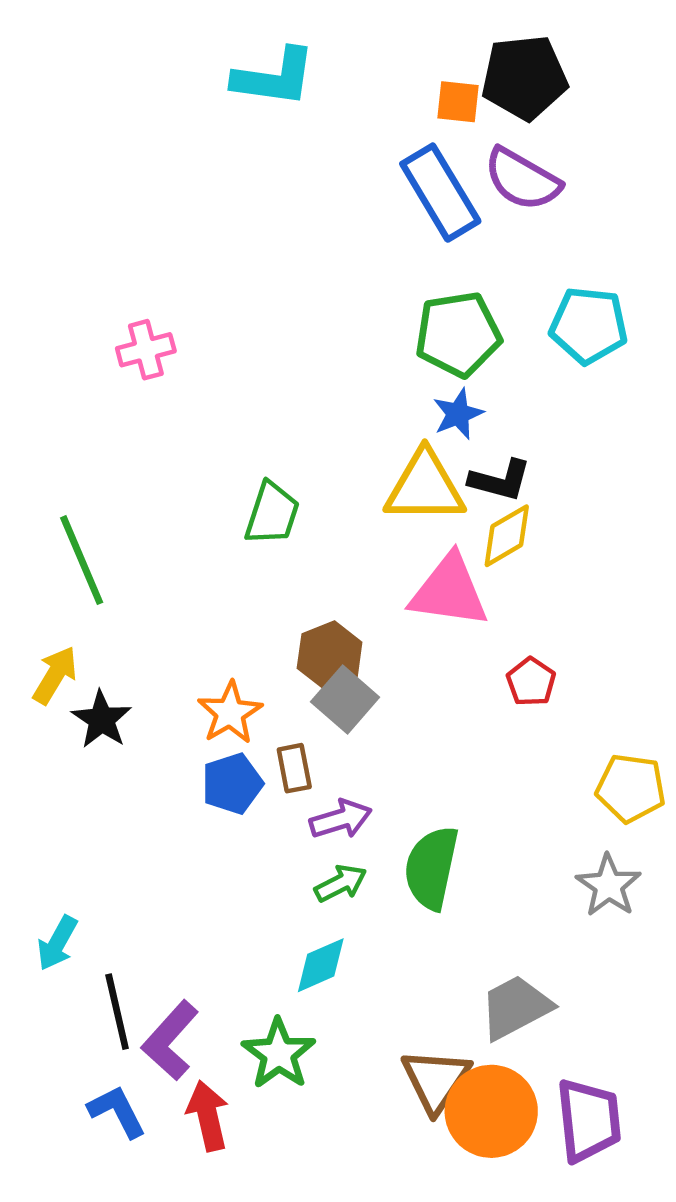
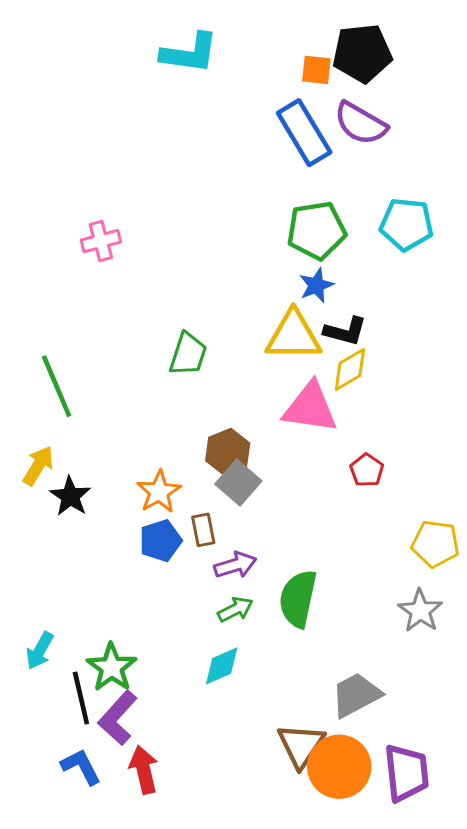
green star: (279, 1054) -> (112, 667), moved

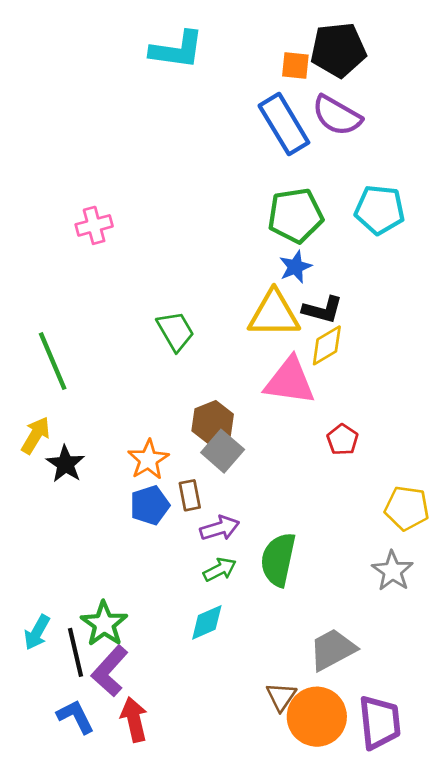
green trapezoid: (188, 354) -> (175, 331), turned -48
cyan arrow: (40, 651) -> (37, 632), moved
brown triangle: (301, 745) -> (281, 697), size x0.7

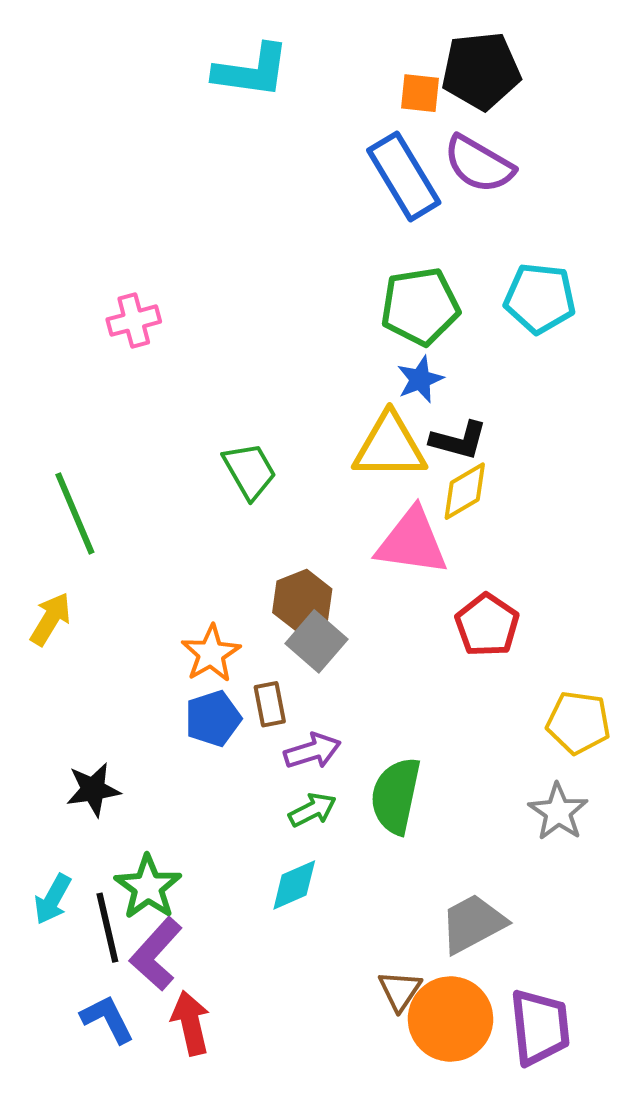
red pentagon: (343, 440) -> (487, 625), size x1.4
black star: (66, 464) -> (93, 790), moved, turned 30

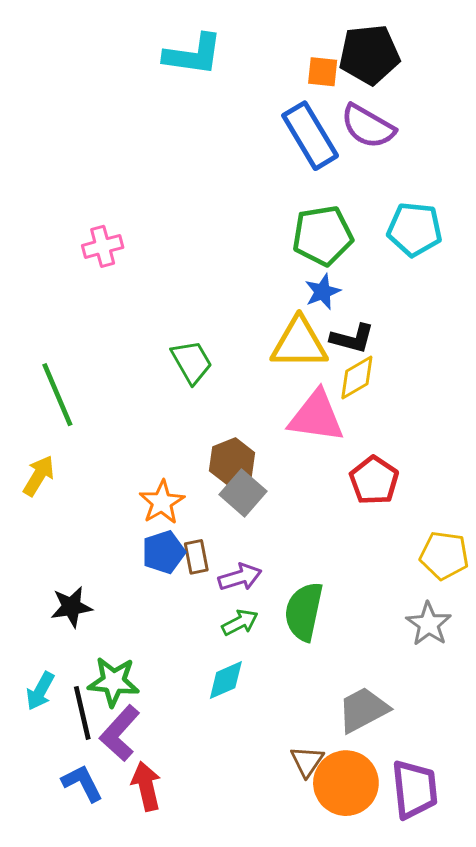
brown rectangle: (270, 704) -> (196, 557), moved
green star: (148, 887) -> (114, 682), turned -30

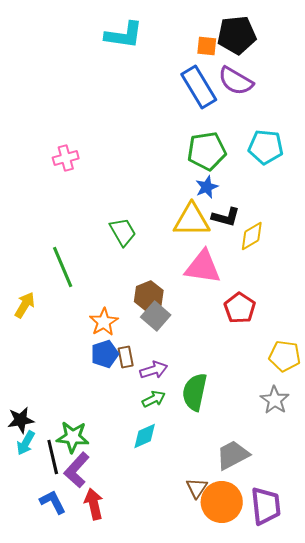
yellow diamond: (357, 377) -> (252, 236), moved
green line: (57, 395) -> (63, 267), moved
black star: (71, 607) -> (21, 420), moved

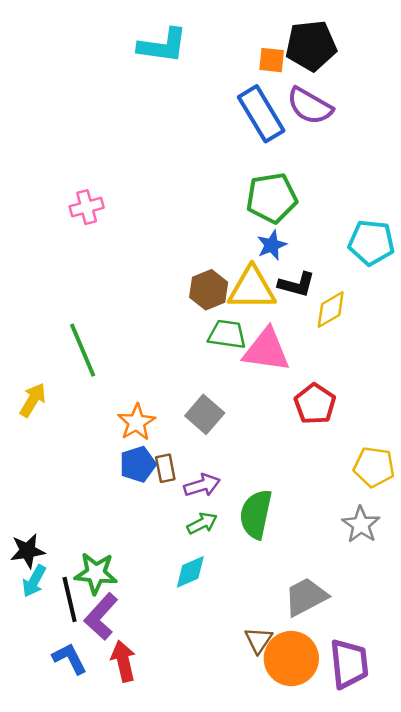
cyan pentagon: (266, 147) -> (371, 242), moved
green trapezoid: (123, 232) -> (227, 334), moved, turned -52
brown hexagon: (149, 296) -> (209, 290), moved

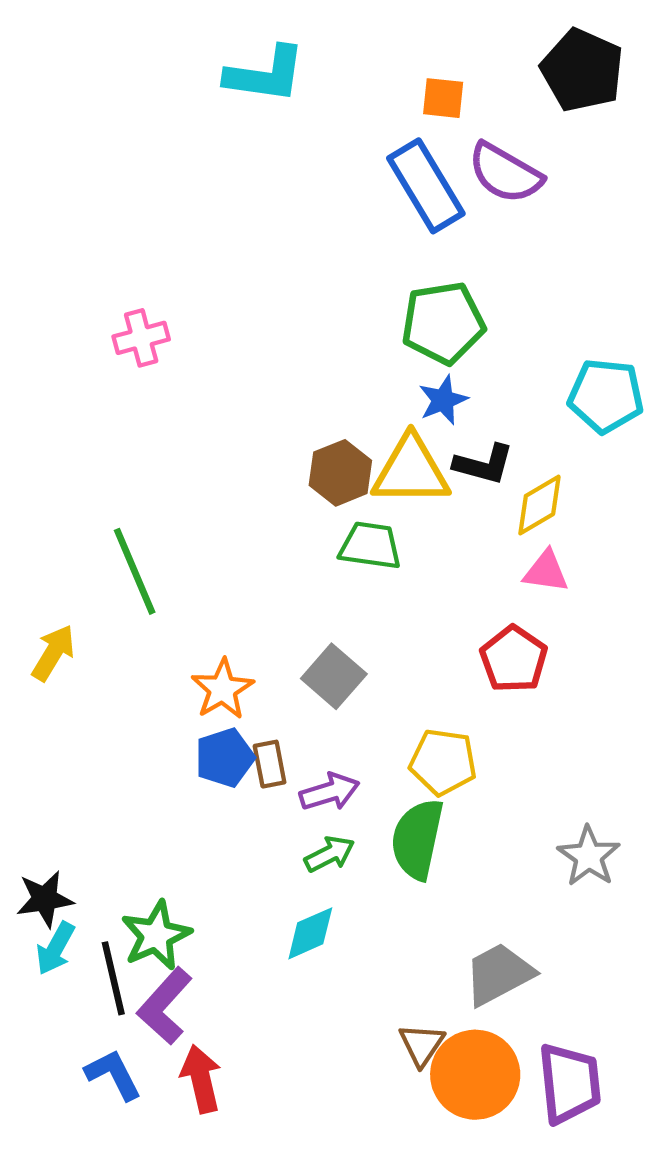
black pentagon: (311, 46) -> (582, 70), moved, turned 30
pink triangle: (266, 350) -> (546, 571), moved, size x0.6
yellow pentagon: (374, 467) -> (443, 762), moved
green star: (96, 573) -> (156, 935), turned -30

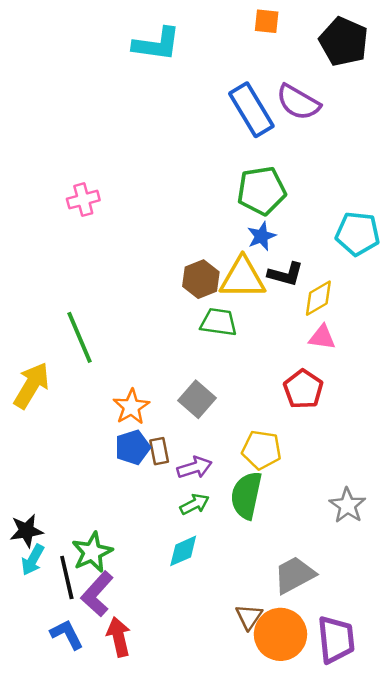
orange square: (443, 98) -> (267, 21), moved
yellow arrow: (53, 653) -> (31, 385), size x1.4

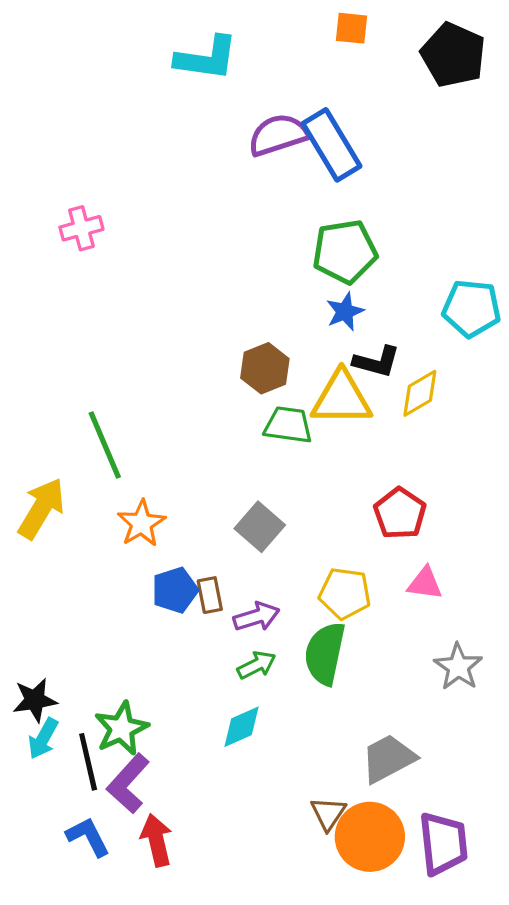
purple semicircle: (298, 102) -> (278, 135), moved, turned 132
pink cross: (83, 200) -> (81, 228), moved
yellow triangle: (243, 278) -> (342, 398), moved
pink triangle: (322, 337) -> (425, 583), moved
orange star: (131, 407) -> (141, 523), moved

